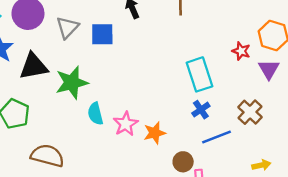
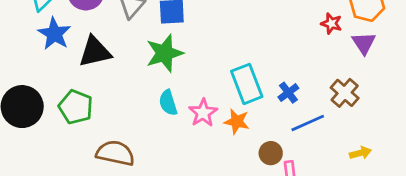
cyan rectangle: (200, 74) -> (247, 84), moved
green star: (72, 83) -> (164, 53), moved
orange star: (155, 133) -> (237, 122), turned 30

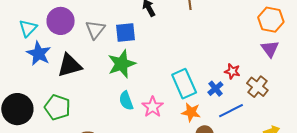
red star: (331, 24) -> (232, 71), moved
orange star: (237, 122) -> (191, 112), moved

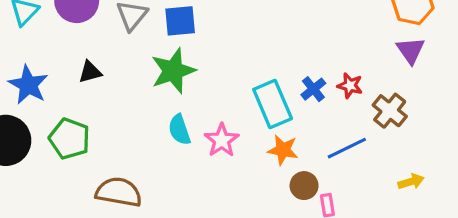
blue star: (39, 53) -> (28, 85), moved
black triangle: (70, 65) -> (90, 72), size x0.6
blue cross: (215, 89) -> (313, 89), moved

